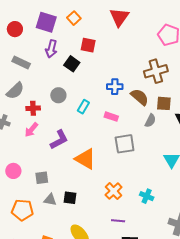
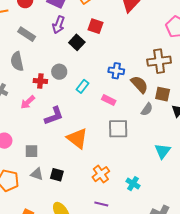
gray semicircle: (15, 91) -> (17, 61), turned 114
red cross: (33, 108) -> (40, 81), moved

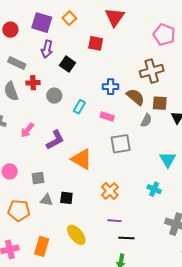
red square: (96, 26) -> (96, 43), moved
red cross: (40, 81) -> (33, 83), moved
cyan cross: (133, 184) -> (154, 189), moved

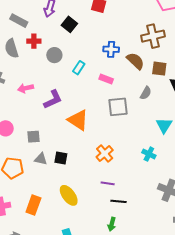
gray semicircle: (146, 120) -> (146, 93), moved
pink arrow: (27, 130) -> (26, 88), turned 35

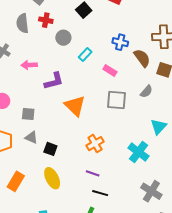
cyan cross: (149, 154) -> (138, 152), size x1.5
black square: (61, 158) -> (50, 149), moved

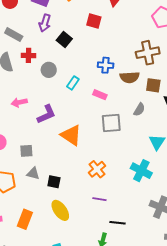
brown semicircle: (142, 58) -> (130, 77), turned 132
black line: (100, 193) -> (117, 223), moved

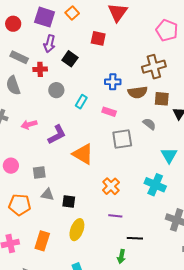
red cross: (28, 55) -> (40, 69), moved
gray semicircle: (139, 110) -> (149, 124), turned -80
yellow ellipse: (60, 210) -> (77, 230), turned 60

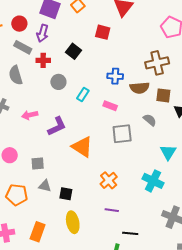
red circle: (13, 24) -> (19, 24), moved
purple arrow: (49, 44) -> (42, 33), moved
yellow ellipse: (77, 230) -> (73, 222), turned -35

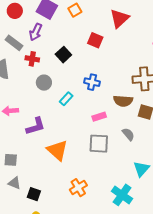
red circle: (19, 24) -> (15, 11), moved
blue cross: (115, 76) -> (92, 82), moved
pink rectangle: (110, 106) -> (99, 117), moved, turned -48

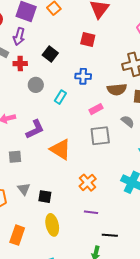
red square: (95, 40) -> (88, 39), moved
gray square: (11, 160) -> (15, 157), moved
gray triangle: (14, 183) -> (24, 189), turned 40

